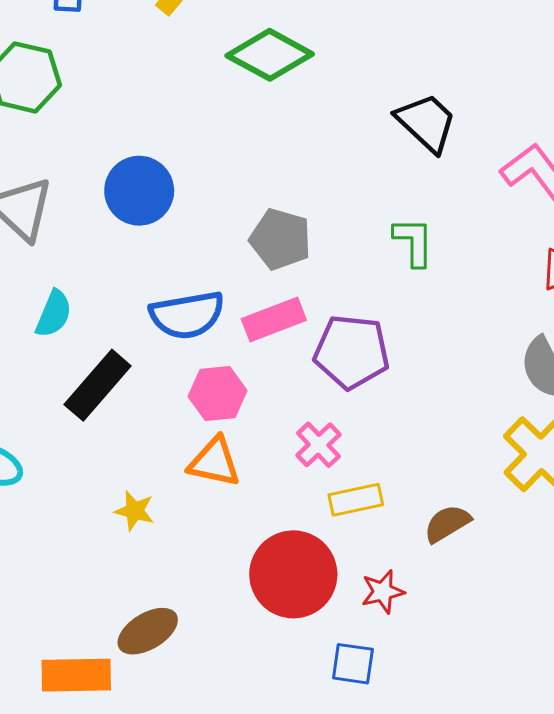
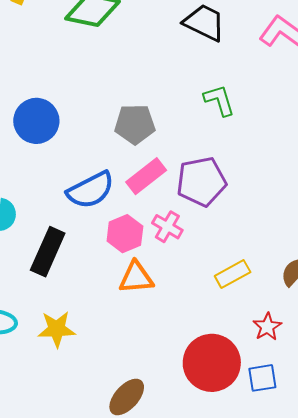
pink cross: (318, 445) -> (167, 227), moved
yellow star: (135, 511) -> (57, 329), moved, size x1.4
red circle: (293, 574) -> (212, 363), moved

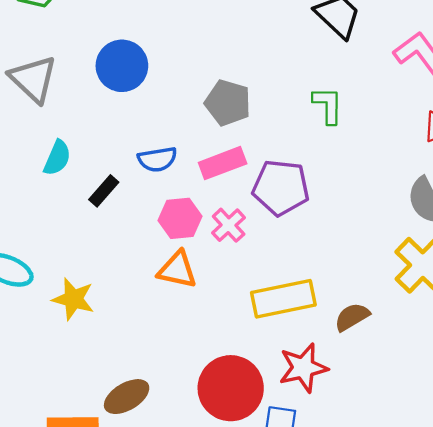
blue semicircle: (91, 190) -> (157, 159), size x0.7
black rectangle: (48, 252) -> (104, 191), moved, size x0.6
yellow rectangle: (233, 274) -> (283, 299), size x1.6
red star: (267, 327) -> (303, 368), size x1.5

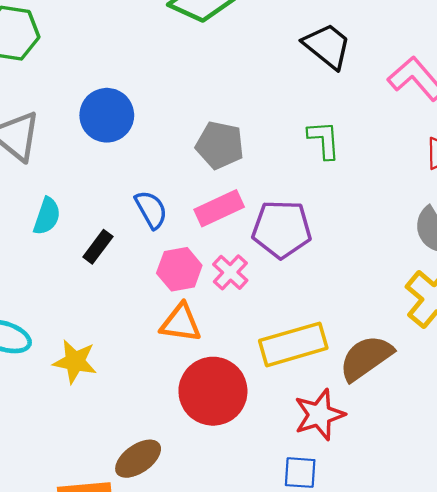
blue semicircle: (157, 159) -> (151, 210), turned -105
brown semicircle: (352, 317) -> (366, 358), size x1.5
red circle: (231, 388) -> (213, 391), moved

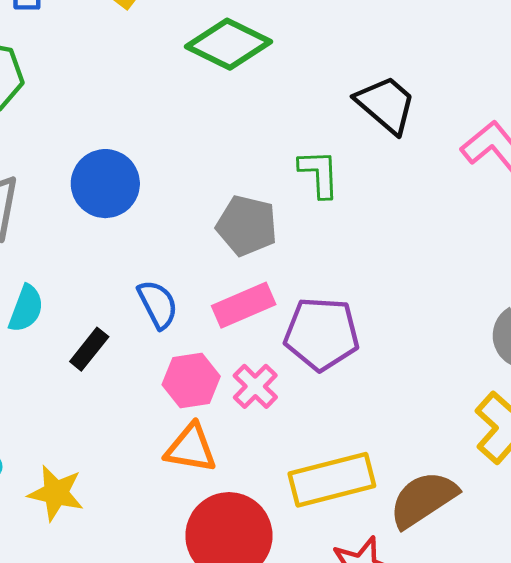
green L-shape: (324, 140) -> (319, 174), moved

